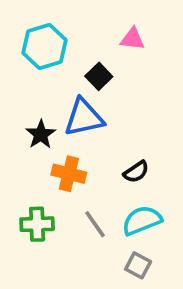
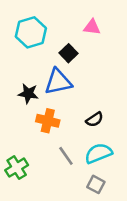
black star: (41, 134) -> (28, 93), turned -30
green cross: (37, 224) -> (17, 168), moved, turned -30

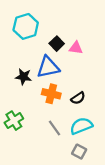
pink triangle: (92, 27) -> (76, 48), moved
orange cross: (48, 121) -> (51, 94), moved
green cross: (17, 168) -> (14, 121), moved

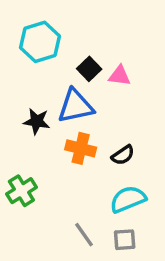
gray line: (55, 128) -> (84, 235), moved
gray square: (79, 152) -> (125, 240), turned -32

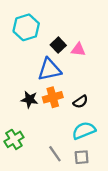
black star: (37, 121) -> (29, 99), moved
orange cross: (81, 148) -> (53, 97), turned -30
green cross: (21, 191) -> (14, 139), moved

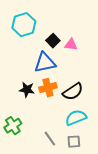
black semicircle: (80, 102) -> (73, 92), size x1.5

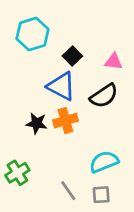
pink triangle: (71, 45) -> (114, 61), moved
blue triangle: (45, 63) -> (61, 86), turned 40
black semicircle: (73, 92) -> (104, 96), moved

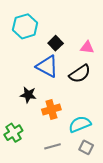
orange cross: (65, 121) -> (51, 109), moved
gray line: (68, 191) -> (52, 146), turned -70
gray square: (101, 195) -> (86, 147), moved, turned 32

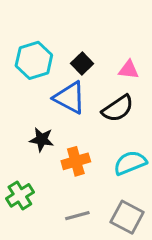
cyan hexagon: (25, 26) -> (34, 60), moved
cyan semicircle: (80, 124) -> (130, 163), moved
gray square: (86, 147) -> (127, 217), size x1.5

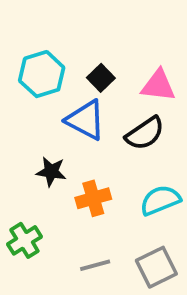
pink triangle: (129, 70) -> (158, 86), size x1.4
gray square: (127, 217) -> (156, 267), turned 36

